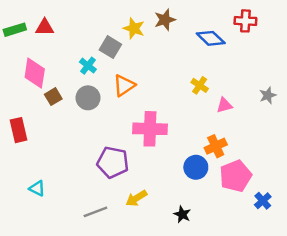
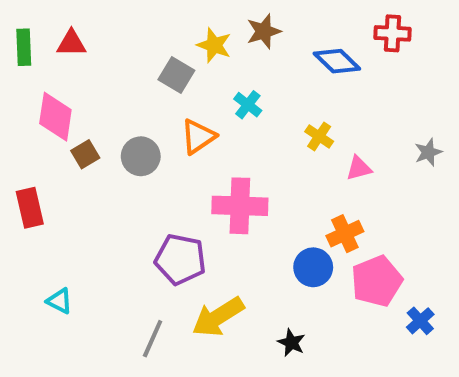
green rectangle: (15, 30) -> (24, 47), turned -75
cyan cross: (88, 66) -> (248, 105), moved
yellow arrow: (136, 198) -> (218, 317), size x1.5
gray line: (95, 212) -> (153, 339), turned -45

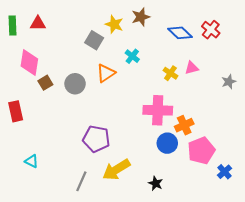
red cross: (392, 33) -> (211, 30), moved, turned 36
pink triangle: (359, 168) -> (192, 68), moved
pink cross: (240, 206) -> (158, 110), moved

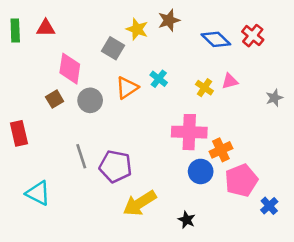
cyan cross: (132, 56) -> (159, 79), moved
pink diamond: (29, 63) -> (70, 69), moved
cyan triangle: (32, 161) -> (38, 193), size x1.5
gray line: (81, 181) -> (81, 156), moved, turned -42

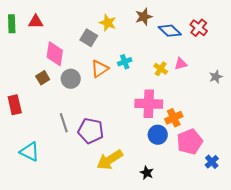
brown star: (169, 20) -> (144, 17), moved
cyan cross: (159, 79) -> (125, 62), turned 32

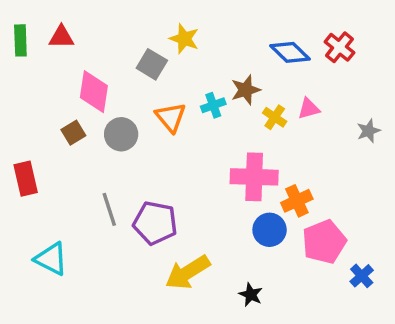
brown star: (144, 17) -> (246, 90), moved
orange triangle: (100, 69) -> (171, 117), turned -36

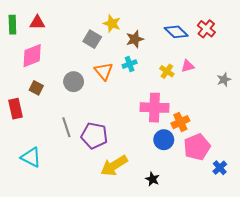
brown star: (246, 90) -> (135, 39), moved
pink diamond: (94, 92) -> (32, 56), moved, turned 60
brown square: (73, 133) -> (36, 88), moved, turned -32

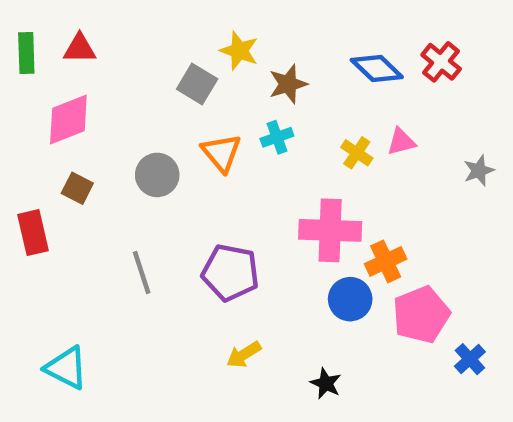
purple pentagon: (94, 136) -> (230, 273), moved
cyan triangle: (31, 157) -> (66, 368), moved
yellow arrow: (114, 166) -> (244, 355), size x0.6

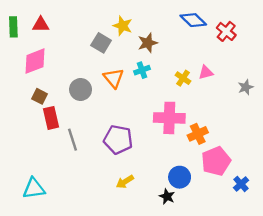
blue diamond: (377, 68) -> (193, 20), moved
red rectangle: (33, 233) -> (51, 118), moved
blue circle: (350, 299) -> (180, 177), moved
cyan triangle: (66, 368) -> (34, 189), turned -35

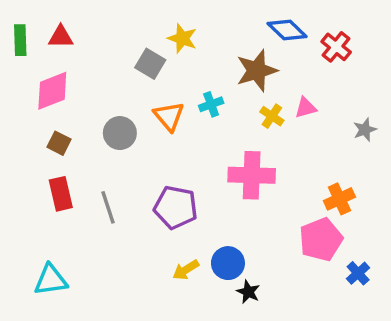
brown star: (148, 43) -> (257, 71), moved, size x1.4
red rectangle: (51, 118) -> (61, 194), moved
orange cross: (198, 134) -> (339, 199), moved
blue circle: (180, 177) -> (228, 263), moved

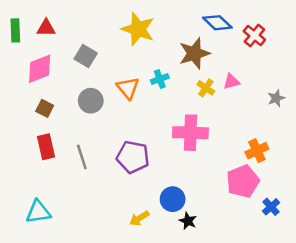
yellow star: (182, 38) -> (138, 29), size x1.5
gray square: (150, 64) -> (86, 56), moved
yellow arrow: (186, 270) -> (139, 218), moved

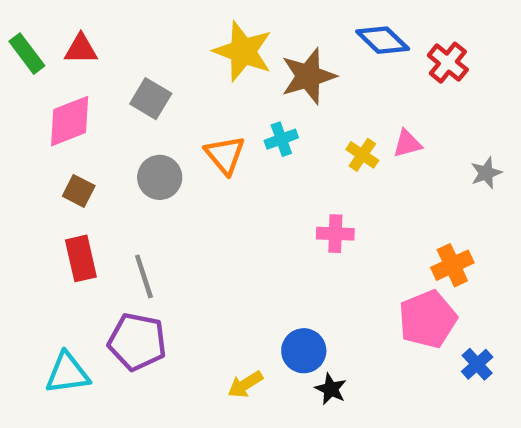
green rectangle: (15, 30) -> (27, 54), turned -35
brown star: (194, 53) -> (308, 76), moved
pink cross: (190, 133) -> (335, 234), size x0.6
purple pentagon: (133, 157) -> (137, 342), moved

